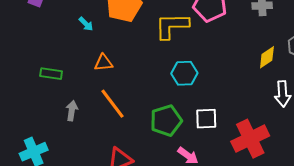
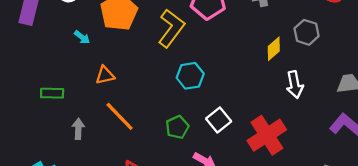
yellow L-shape: (172, 26) -> (171, 28), turned 135
white square: (206, 119) -> (219, 120), turned -30
green pentagon: (166, 121) -> (177, 127), size x0.7

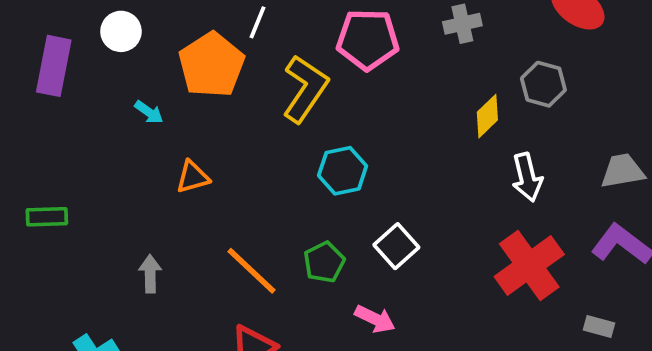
green rectangle: (52, 93) -> (47, 217), moved
orange line: (120, 116) -> (251, 271), moved
red cross: (267, 135) -> (529, 265), moved

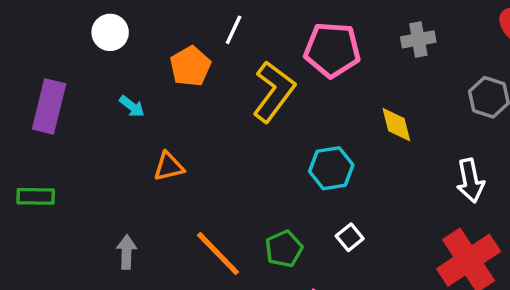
orange pentagon: (212, 65) -> (190, 66), size x0.7
purple rectangle: (54, 66) -> (49, 106), moved
yellow diamond: (487, 116) -> (396, 125), moved, turned -63
cyan hexagon: (343, 171) -> (331, 168), moved
white square: (396, 246) -> (350, 237), size x0.7

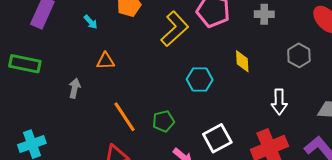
green rectangle: (36, 196) -> (25, 64), size x1.4
white square: (350, 237) -> (217, 138), moved, size x1.8
gray arrow: (127, 252) -> (75, 88), moved

